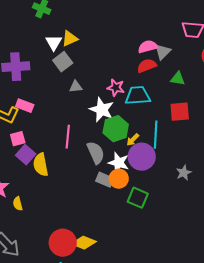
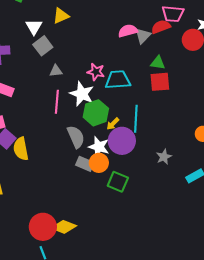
yellow triangle: (70, 39) -> (61, 16), moved
red semicircle: (147, 66) -> (161, 27), moved
red square: (180, 112) -> (160, 82), moved
pink line: (68, 137) -> (57, 102), moved

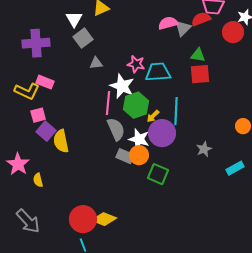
pink line: (57, 102) -> (108, 103), moved

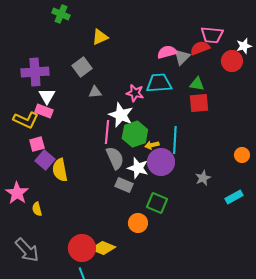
white triangle: (74, 19) -> (47, 96), moved
cyan trapezoid: (158, 72) -> (159, 83), moved
yellow arrow: (153, 116) -> (152, 145), turned 32
orange circle: (139, 155) -> (138, 223), moved

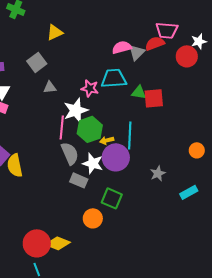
green triangle: (197, 84) -> (139, 92), moved
white star: (121, 115) -> (76, 110), turned 30

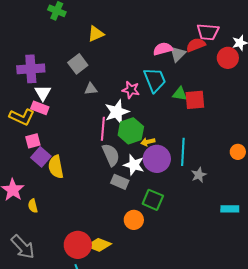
cyan trapezoid: (114, 78) -> (155, 80), turned 72
cyan line: (130, 135) -> (183, 152), moved
cyan rectangle: (189, 192) -> (230, 209), moved, turned 30

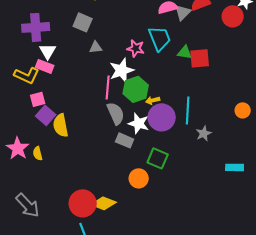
gray square: (78, 64) -> (83, 22), turned -30
yellow semicircle: (33, 206) -> (38, 153), moved

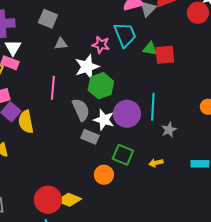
pink line: (108, 87) -> (53, 88), moved
yellow arrow: (153, 100) -> (156, 163), moved

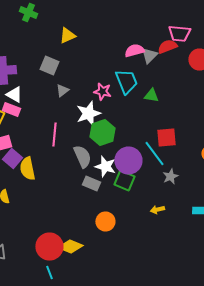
gray triangle: (61, 44) -> (62, 90), turned -32
white triangle: (13, 48) -> (14, 94), turned -30
red square: (165, 55) -> (166, 138), moved
cyan line: (153, 107) -> (154, 154), turned -40
green square: (123, 155) -> (124, 180), moved

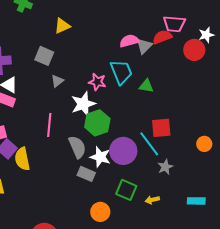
green square: (124, 180) -> (126, 190), moved

